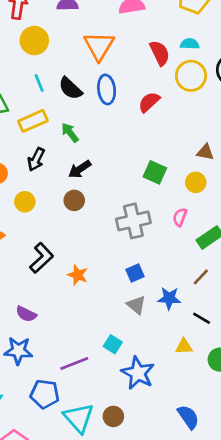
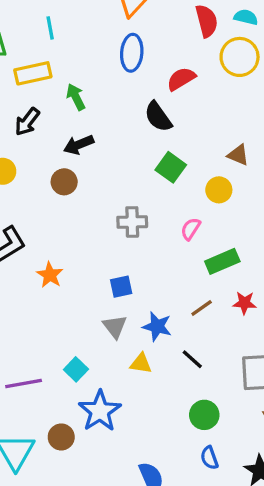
black semicircle: (70, 88) -> (158, 117), moved
gray cross: (133, 221) -> (132, 222), size x0.7
yellow triangle: (184, 346) -> (141, 363), moved
brown circle: (113, 416) -> (61, 437), moved

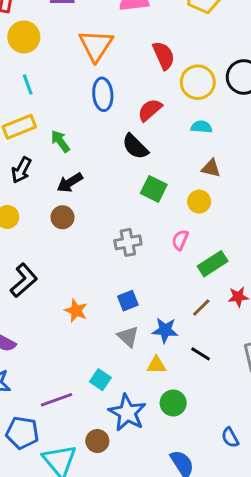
cyan semicircle: (246, 17) -> (201, 127), moved
orange star: (50, 275) -> (76, 311), moved
green circle: (204, 415) -> (173, 403), moved

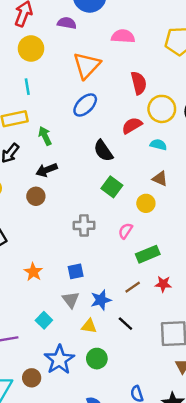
blue ellipse: (103, 94) -> (85, 105), turned 40
red semicircle: (150, 110) -> (132, 126), moved
blue star: (165, 330) -> (101, 300), turned -30
cyan square: (100, 380) -> (44, 320), moved

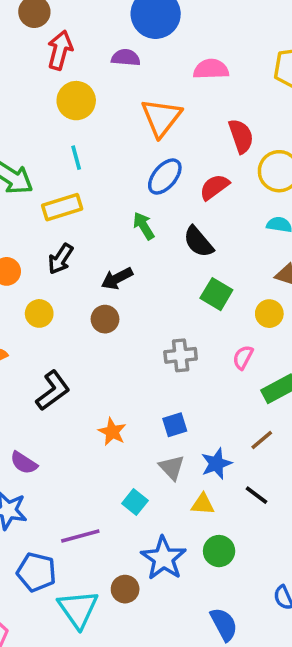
red semicircle: (132, 126) -> (214, 187), moved
green arrow: (45, 136) -> (144, 226), moved

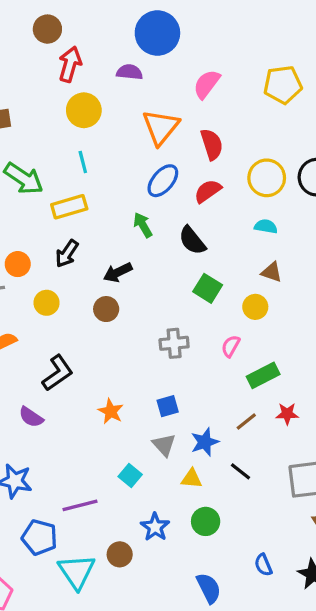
pink semicircle: (211, 69) -> (207, 84), turned -52
red semicircle: (241, 136) -> (212, 144), moved
purple semicircle: (24, 463) -> (31, 417), moved
blue star: (163, 558) -> (155, 527), size x0.7

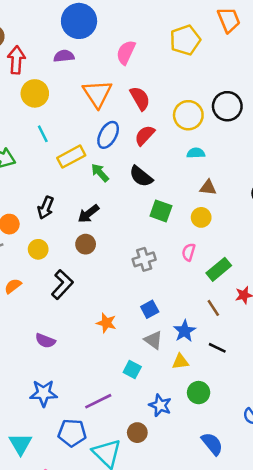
yellow rectangle: (69, 207) -> (71, 157), moved
black L-shape: (58, 373) -> (62, 284), moved
brown line: (246, 421) -> (213, 308), turned -72

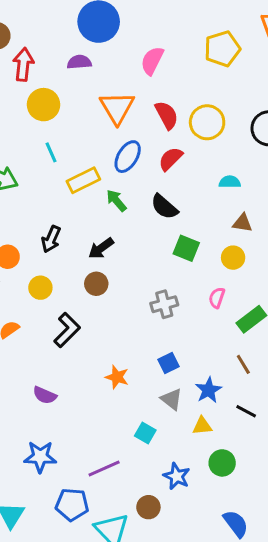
yellow circle: (188, 115) -> (207, 122), moved

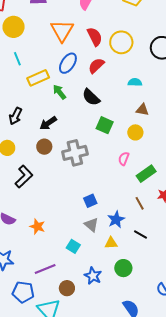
gray cross: (164, 304) -> (75, 153), moved, size x1.4
orange star: (117, 377) -> (37, 227), moved
brown circle: (148, 507) -> (67, 288), moved

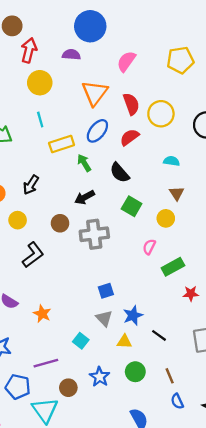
brown triangle: (142, 110) -> (177, 193), turned 40
black arrow: (48, 123) -> (85, 197), moved
brown line: (140, 203) -> (170, 376), moved

